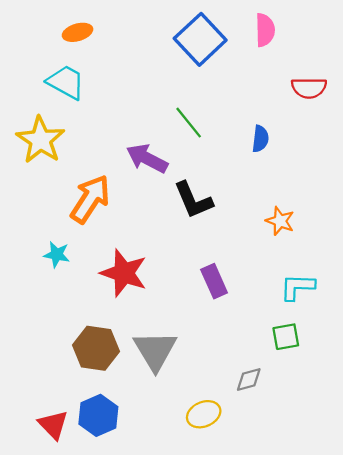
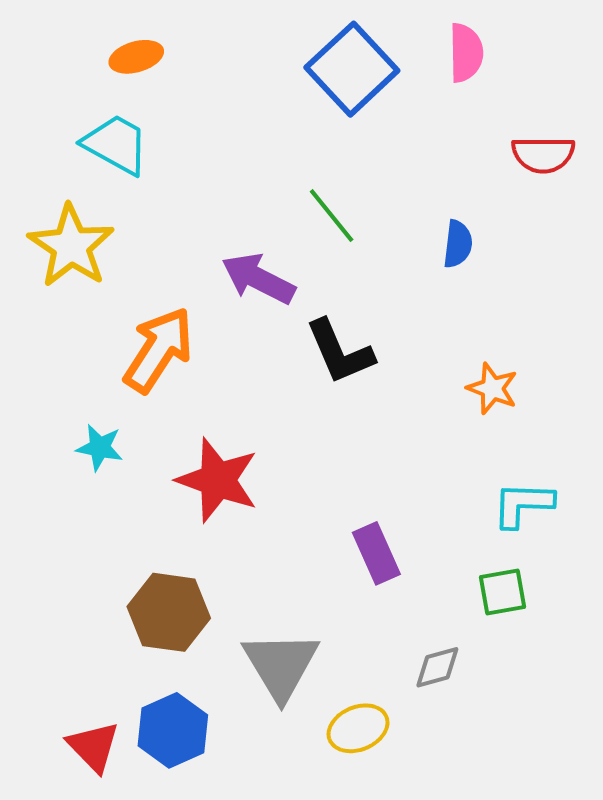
purple rectangle: (214, 281) -> (376, 553), moved
gray triangle: (155, 351) -> (281, 665), moved

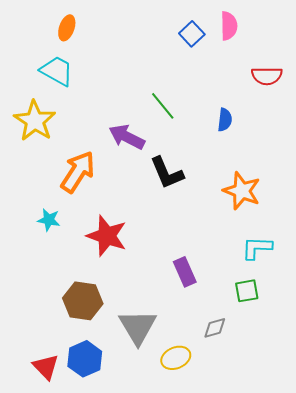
orange ellipse: (136, 57) -> (67, 28), turned -55
blue square: (352, 69) -> (192, 34), moved, size x0.6
orange star: (492, 389) -> (242, 191), size x1.5

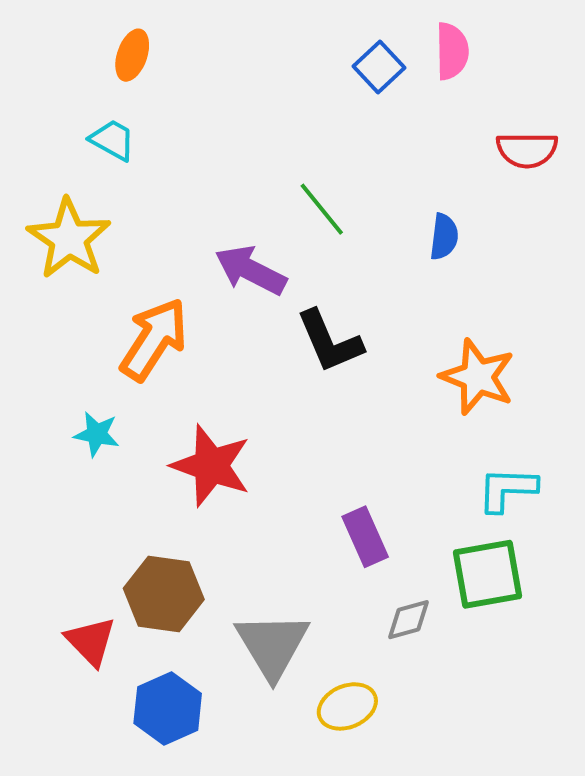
cyan trapezoid: (57, 71) -> (112, 140), size x0.7
green square: (247, 291) -> (487, 574), size x1.5
gray diamond: (215, 328) -> (409, 620), moved
red triangle: (46, 367) -> (91, 641), moved

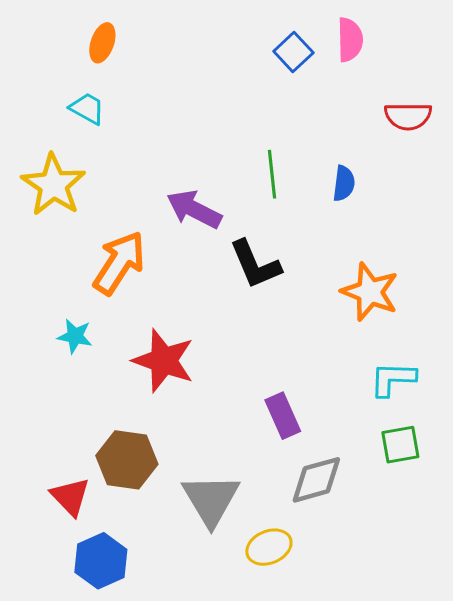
green line: (322, 209) -> (272, 174), moved, turned 33
green square: (487, 574) -> (400, 445), moved, size x0.7
gray diamond: (409, 620) -> (316, 480), size x1.5
blue hexagon: (168, 708) -> (101, 561), moved

